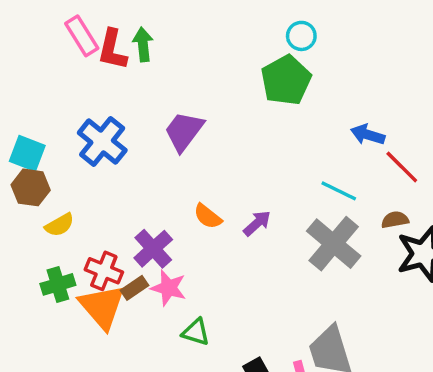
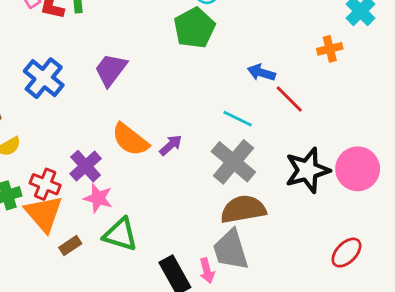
orange semicircle: (208, 216) -> (130, 140), size x1.6
brown semicircle: (395, 220) -> (243, 209), moved, size x2.0
brown rectangle: (134, 288) -> (70, 246), moved
green triangle: (196, 332) -> (120, 234), size x1.5

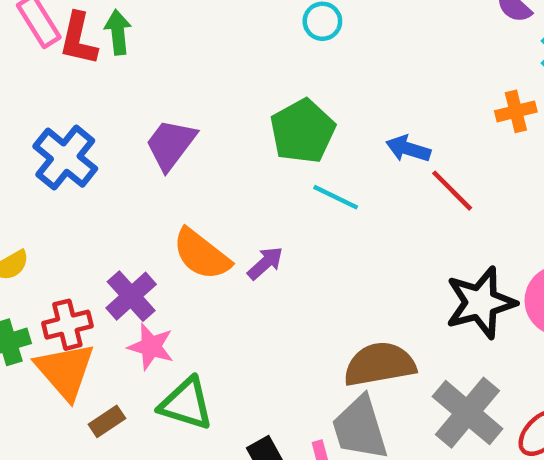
green pentagon: (194, 28) -> (303, 131), moved
cyan line: (238, 119) -> (336, 197), moved
gray cross: (233, 162) -> (468, 413), moved
red cross: (45, 184) -> (67, 325), turned -36

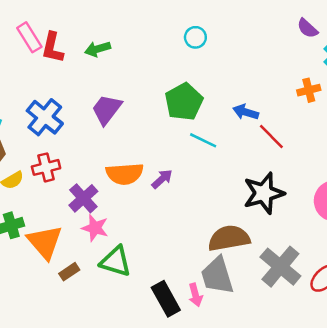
green arrow: (118, 32) -> (98, 49), moved, turned -100
orange semicircle: (201, 254) -> (125, 174), turned -42
black star: (481, 303) -> (264, 193), moved
red cross: (67, 325) -> (46, 167), moved

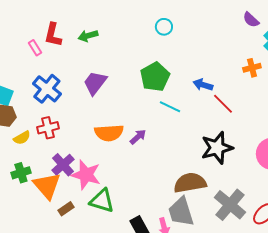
pink rectangle: (29, 37) -> (35, 48), moved, size x0.7
purple cross: (83, 198) -> (63, 165), moved
pink star: (95, 228) -> (86, 175), size x1.4

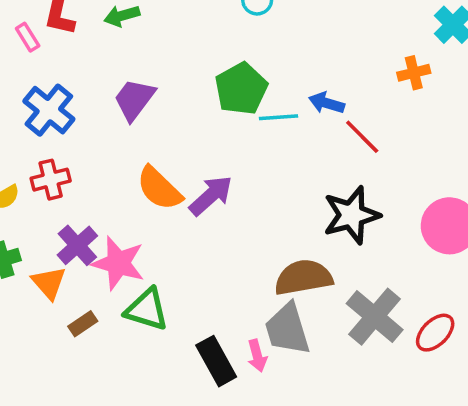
cyan line: (170, 107) -> (278, 117), moved, turned -30
orange semicircle: (109, 133) -> (159, 188), turned 48
purple arrow: (138, 137) -> (211, 196), size x1.5
orange triangle: (47, 186) -> (49, 283), size x0.7

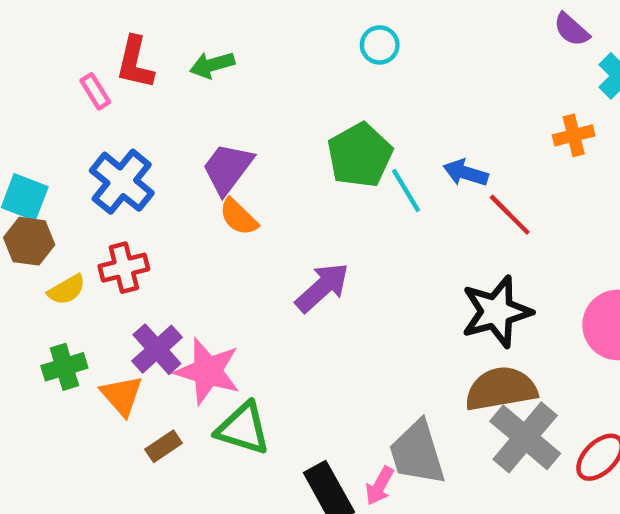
cyan line: (278, 117) -> (406, 190), turned 63
orange semicircle: (159, 188) -> (239, 217), moved, size x0.7
brown semicircle: (303, 277) -> (501, 389), moved
pink arrow: (257, 356) -> (380, 486), turned 44

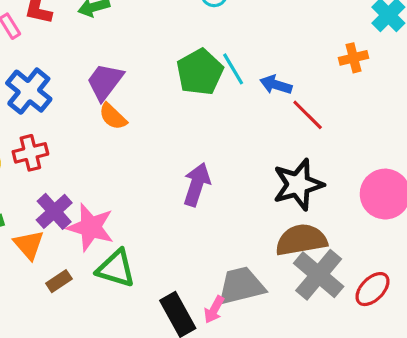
cyan line: (406, 190) -> (233, 69), moved
purple arrow: (322, 287) -> (197, 185), moved, turned -30
gray trapezoid: (417, 453) -> (241, 286), turned 93

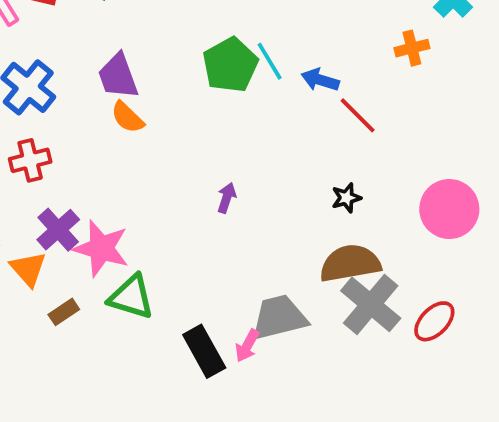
purple trapezoid: (105, 82) -> (118, 76), turned -57
purple arrow: (197, 185) -> (227, 198), size x0.6
black star: (298, 185) -> (346, 198), size x0.5

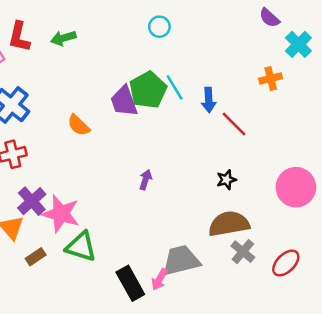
purple trapezoid: (118, 76) -> (124, 101), moved
blue arrow: (320, 80) -> (209, 100), turned -110
gray cross: (371, 304) -> (243, 252), size x0.6

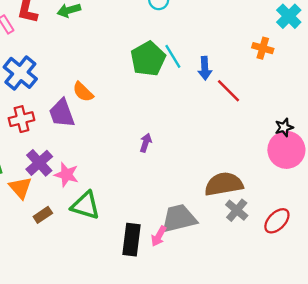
orange cross: (271, 78) -> (263, 48), turned 30
purple trapezoid: (124, 101) -> (62, 113), moved
black star: (226, 180) -> (284, 127), moved
pink star: (61, 214) -> (66, 175), size x0.7
black rectangle: (130, 283) -> (131, 240), turned 36

